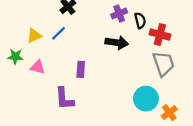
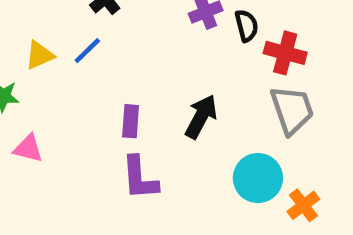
black arrow: (117, 43) -> (201, 117), moved, turned -70
pink triangle: (38, 67) -> (28, 148), moved
purple L-shape: (64, 99) -> (140, 178), moved

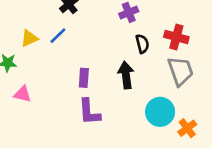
black semicircle: (247, 26) -> (142, 44), moved
black arrow: (201, 117) -> (126, 75), turned -35

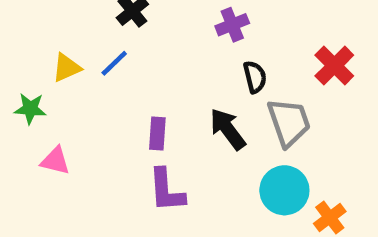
red cross: (176, 37) -> (334, 66), moved, turned 30
gray trapezoid: (180, 71) -> (289, 122), moved
black arrow: (126, 75) -> (228, 129), turned -30

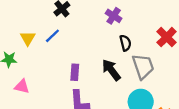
purple cross: (232, 25) -> (114, 16), turned -35
yellow triangle: (67, 68) -> (28, 38), turned -35

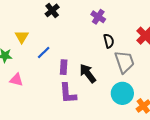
blue line: (52, 36) -> (44, 52), moved
black arrow: (111, 70) -> (88, 73), moved

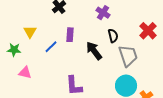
purple rectangle: (64, 67) -> (70, 35), moved
black arrow: (88, 73) -> (94, 51), moved

